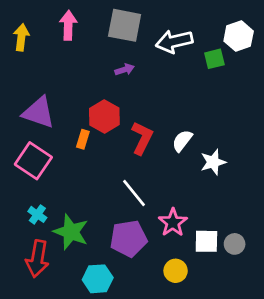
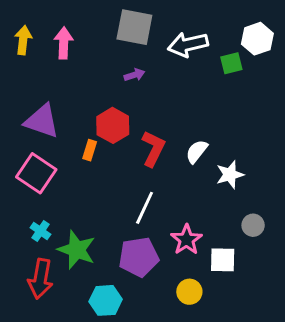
pink arrow: (68, 25) -> (64, 43), moved
white line: (134, 193) -> (145, 208), turned 64
gray circle: (235, 244) -> (253, 225), moved

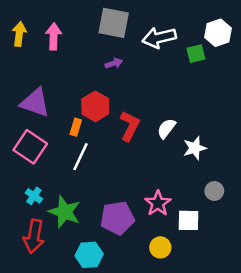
white line: (145, 208) -> (81, 157), moved

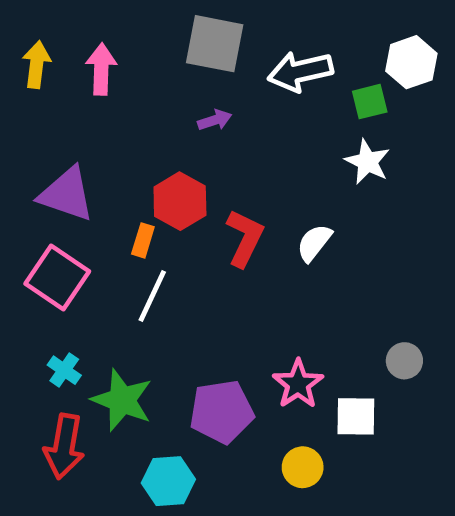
white star: (195, 148) -> (367, 162), moved, turned -30

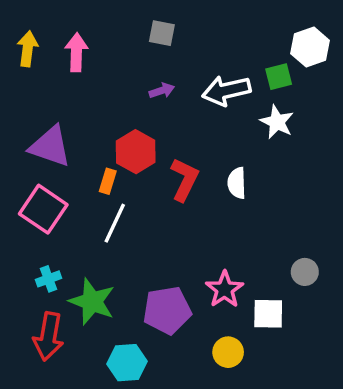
gray square: (215, 44) -> (162, 33), size x0.6
white arrow: (300, 71) -> (226, 91), moved
white semicircle: (314, 243) -> (237, 183), turned -40
cyan cross: (64, 370) -> (48, 279), turned 35

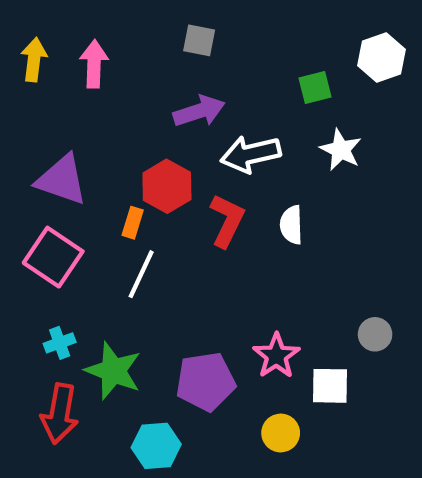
green square: (279, 77) -> (315, 88), moved
purple arrow: (162, 91) -> (199, 111), size x1.6
white arrow: (226, 91) -> (251, 154), moved

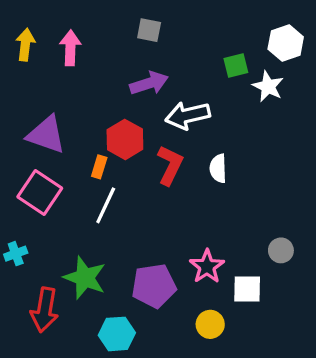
white star: (341, 150) -> (268, 86), moved
cyan cross: (60, 343) -> (16, 254), moved

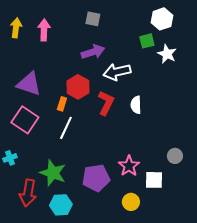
white hexagon: (286, 43) -> (162, 19), moved
cyan hexagon: (117, 334) -> (61, 205), moved

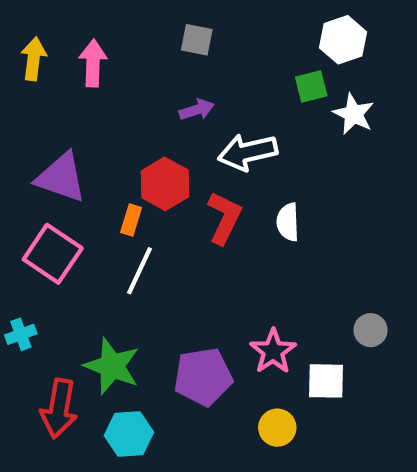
purple arrow: (93, 52) -> (197, 110), size x0.7

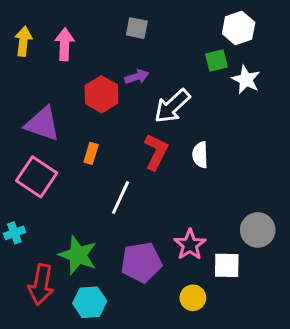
white arrow: (248, 152) -> (172, 106), turned -30
red hexagon: (165, 184) -> (101, 94), moved
white line: (140, 271) -> (121, 198), moved
gray circle: (371, 330) -> (258, 230), size x1.5

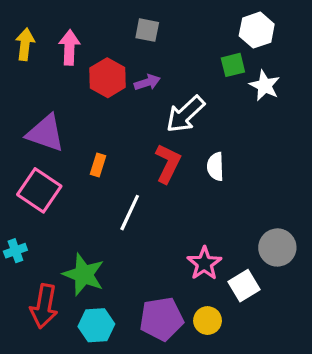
red hexagon: (101, 94) -> (108, 78), moved
purple pentagon: (141, 262) -> (161, 319), moved
white square: (227, 265) -> (244, 286), turned -32

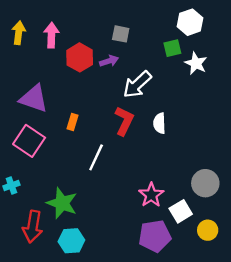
gray square: (147, 30) -> (121, 34), moved
purple pentagon: (161, 319) -> (155, 236), moved
yellow circle: (208, 321) -> (208, 230), moved

